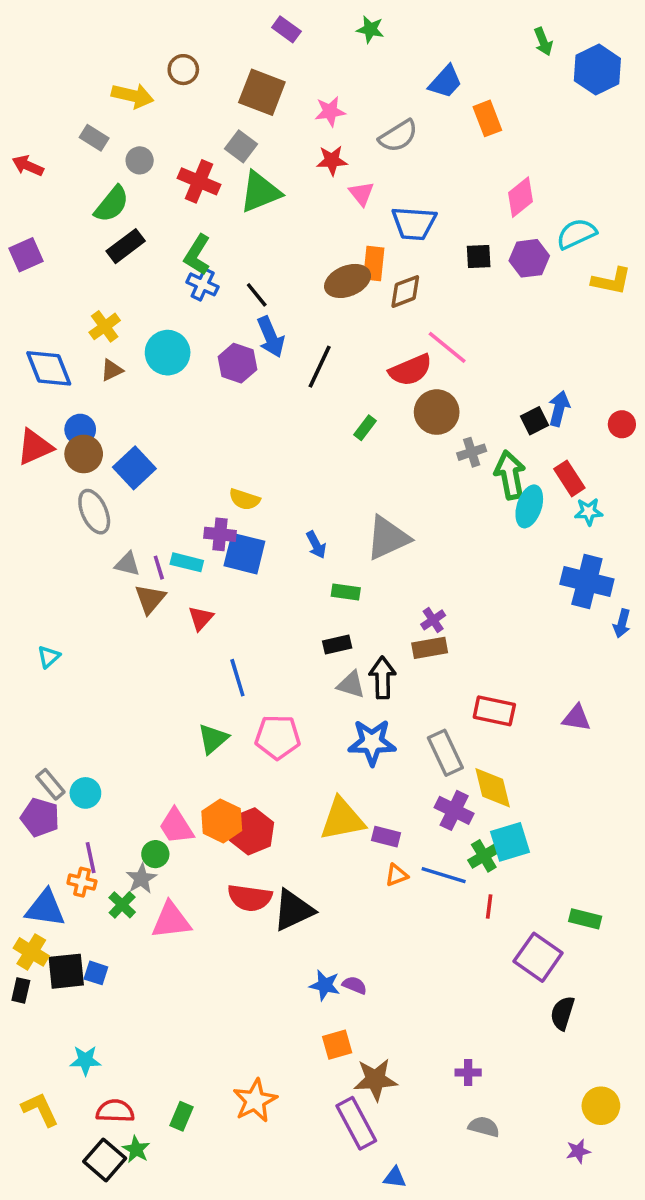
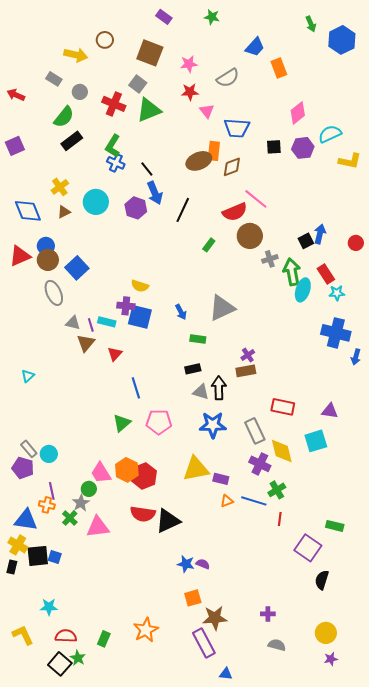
cyan square: (510, 842) -> (316, 441), moved
yellow circle: (601, 1106) -> (326, 633), moved

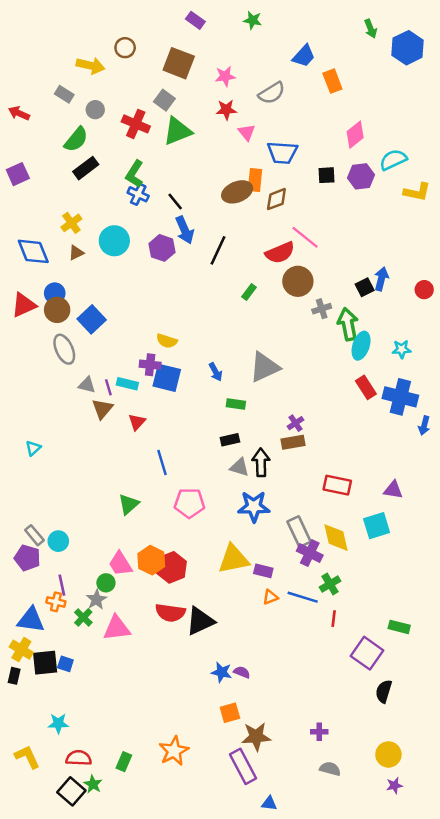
red rectangle: (326, 274) -> (366, 387), moved
green triangle: (122, 423) -> (129, 504), moved
gray rectangle: (255, 431) -> (299, 532), moved

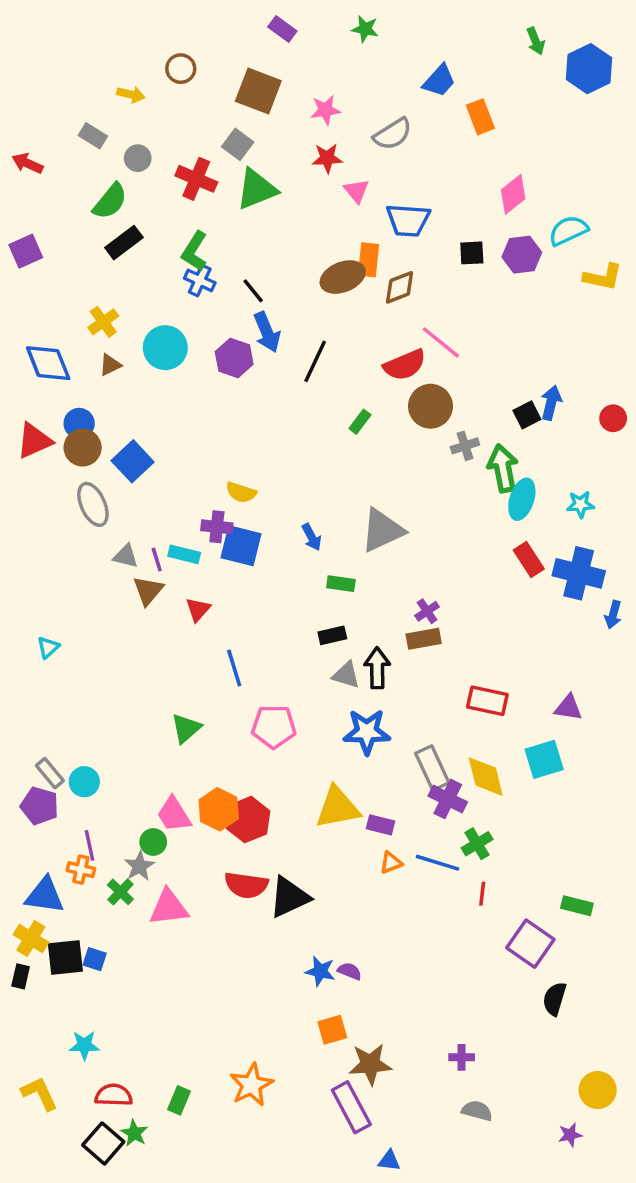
yellow arrow: (90, 66) -> (131, 94), size x0.7
yellow circle: (388, 754) -> (598, 1090), moved

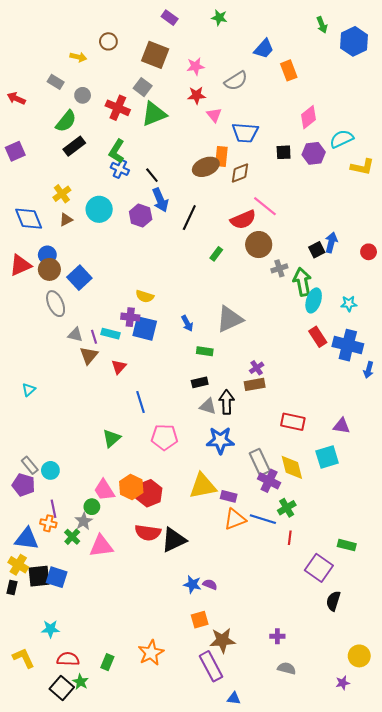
orange triangle: (391, 863) -> (235, 519), size x1.6
blue square: (95, 959) -> (57, 577), size x1.5

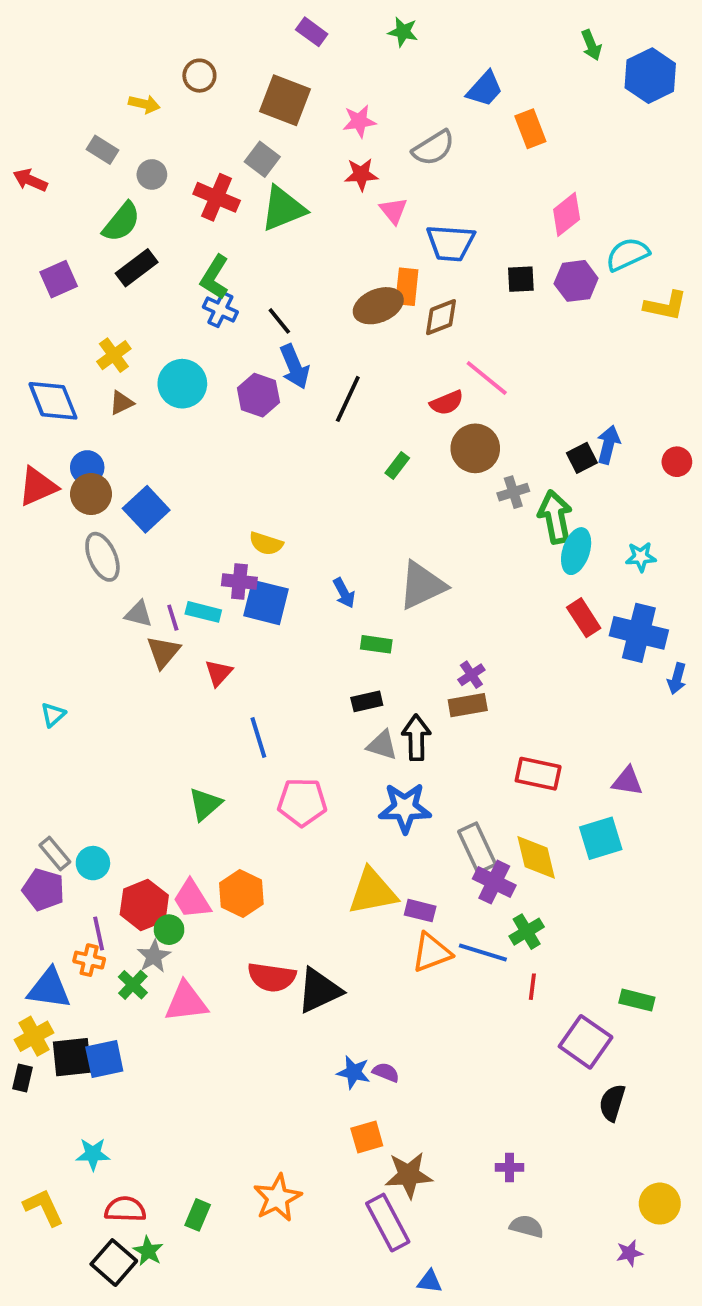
purple square: (15, 151) -> (59, 279), moved
red semicircle: (243, 220) -> (447, 403), size x0.7
red hexagon: (149, 493) -> (144, 905), moved
yellow cross: (18, 565) -> (34, 1036), turned 30
blue square: (57, 577) -> (104, 1059), turned -30

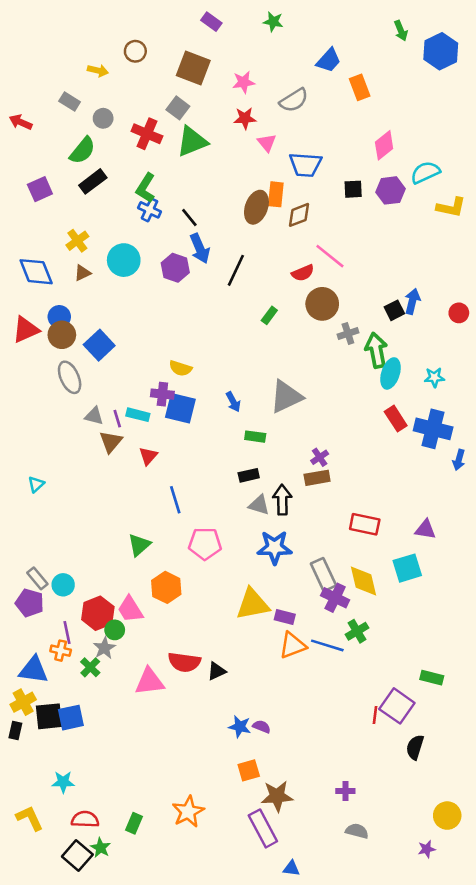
brown ellipse: (378, 306) -> (256, 207), turned -48
orange hexagon: (241, 893) -> (166, 587), moved
red line: (532, 987) -> (375, 715), moved
black triangle: (319, 991) -> (217, 671), size x0.6
pink triangle: (186, 1002) -> (149, 681), moved

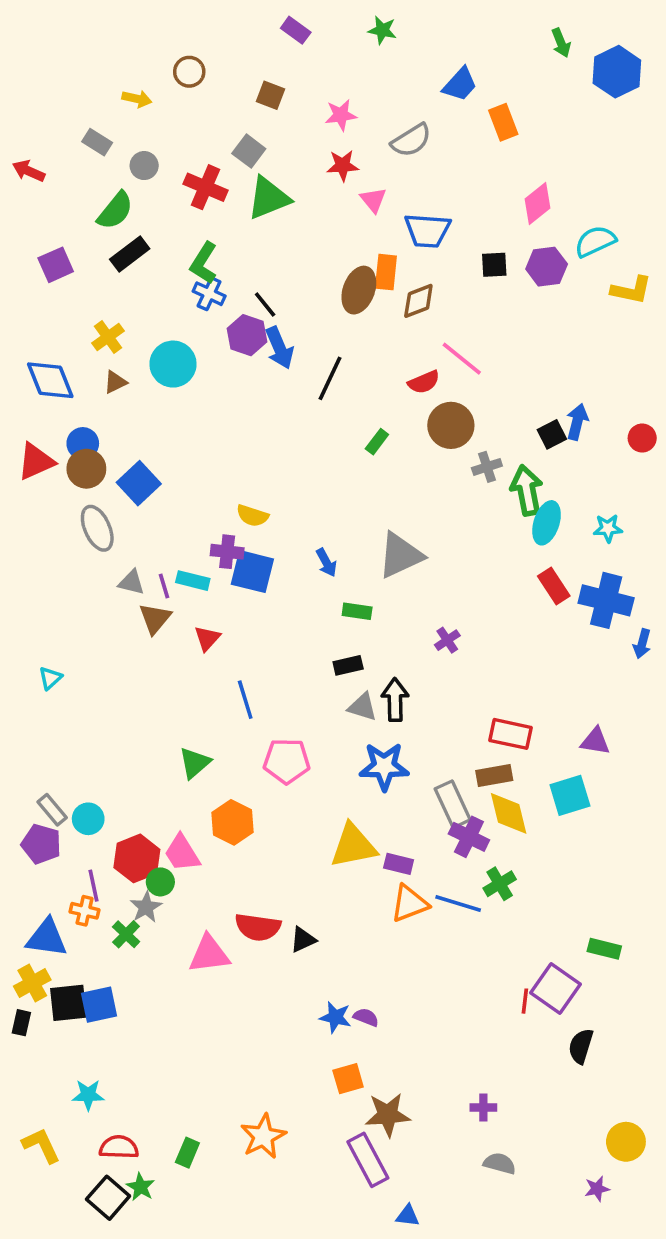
brown square: (193, 68) -> (270, 95), size x0.6
purple hexagon: (175, 268) -> (247, 335), moved
brown rectangle: (317, 478) -> (494, 775), moved

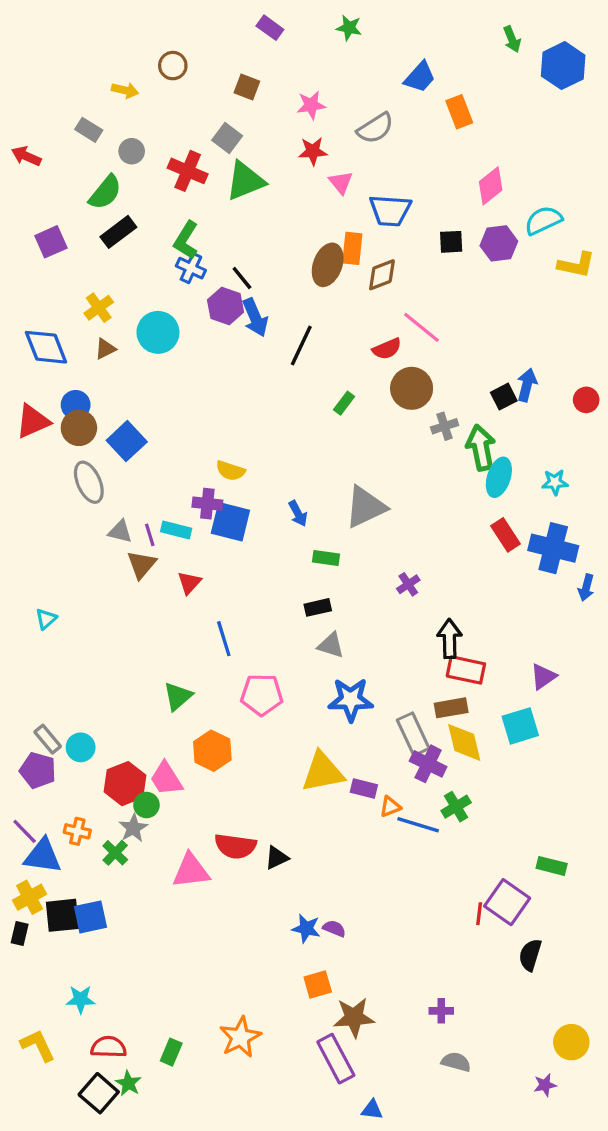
black arrow: (395, 700) -> (449, 639), moved
purple triangle: (595, 741) -> (543, 677), turned -44
purple line: (94, 886) -> (25, 831), moved, turned -32
orange triangle: (409, 904) -> (390, 807), moved, size x0.6

